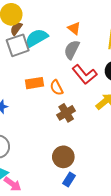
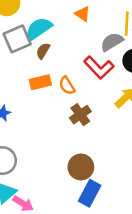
brown semicircle: (16, 29) -> (43, 51), moved
gray semicircle: (72, 50) -> (112, 42), moved, turned 36
blue rectangle: (69, 179) -> (90, 193), size x1.5

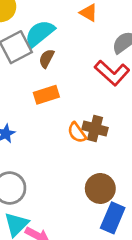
orange semicircle: (67, 86) -> (77, 133), moved
brown cross: (80, 115) -> (95, 129), turned -35

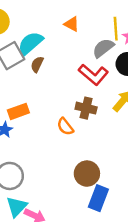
orange rectangle: (46, 95) -> (18, 111), moved
brown cross: (95, 129) -> (86, 108), moved

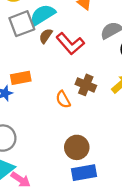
red L-shape: (93, 75) -> (70, 44), moved
blue rectangle: (98, 198) -> (84, 173), turned 50

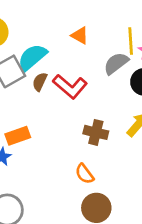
orange semicircle: (63, 99) -> (85, 174), moved

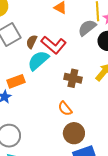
cyan semicircle: (32, 57) -> (38, 60), moved

